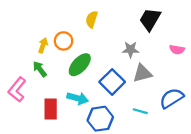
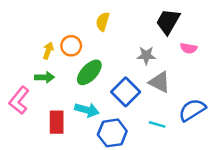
pink semicircle: (177, 50) -> (189, 48), moved
green arrow: (40, 69) -> (45, 77), turned 126
gray triangle: (142, 73) -> (160, 82), turned 42

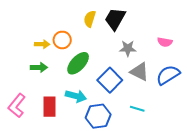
black trapezoid: (168, 22) -> (115, 19), moved
yellow arrow: (48, 51) -> (42, 44), turned 72
pink L-shape: (19, 100) -> (17, 106), moved
blue semicircle: (192, 110) -> (168, 75), moved

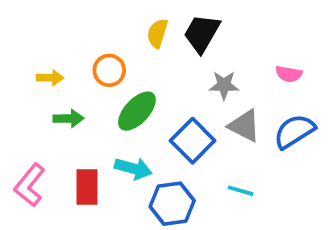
yellow arrow: (42, 44) -> (50, 78), moved

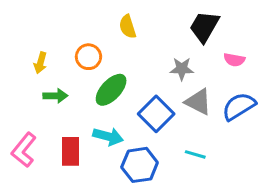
yellow semicircle: (157, 33) -> (128, 27), turned -35
black trapezoid: (202, 33) -> (204, 27), moved
yellow arrow: (50, 78) -> (40, 63), turned 105

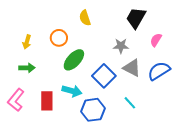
pink semicircle: (234, 60) -> (156, 40), turned 112
green arrow: (55, 96) -> (27, 68), moved
cyan line: (195, 154) -> (130, 103), turned 32

